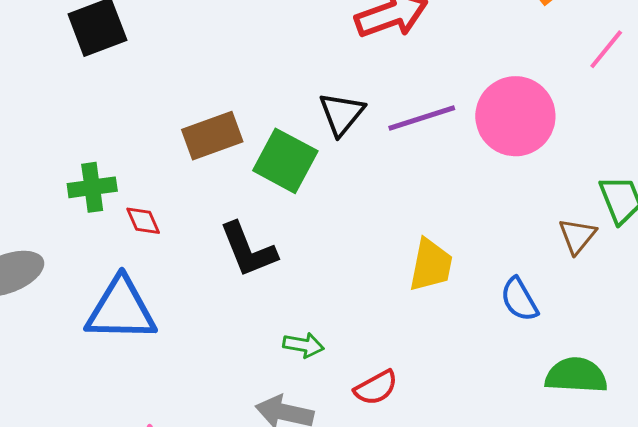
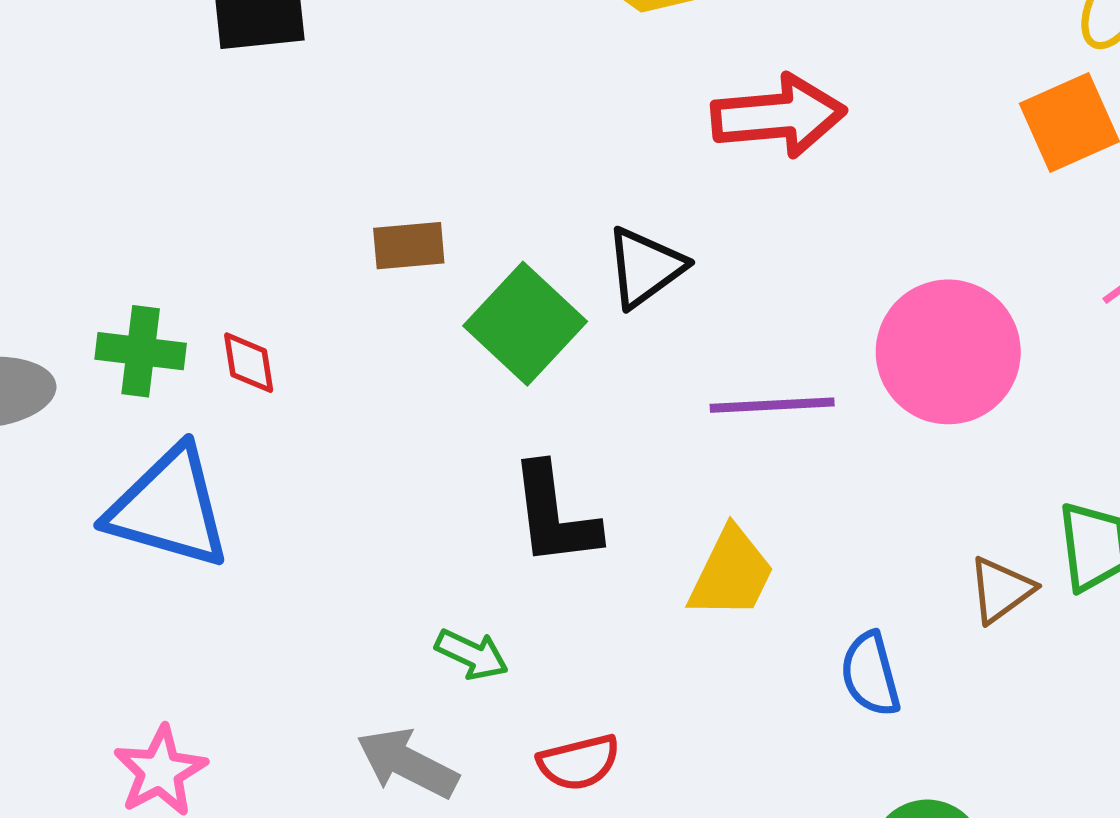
purple line: (422, 118) -> (772, 405), moved
brown rectangle: (212, 136) -> (409, 246), size x0.7
green cross: (92, 187) -> (141, 351), moved
black L-shape: (248, 250) -> (554, 515), moved

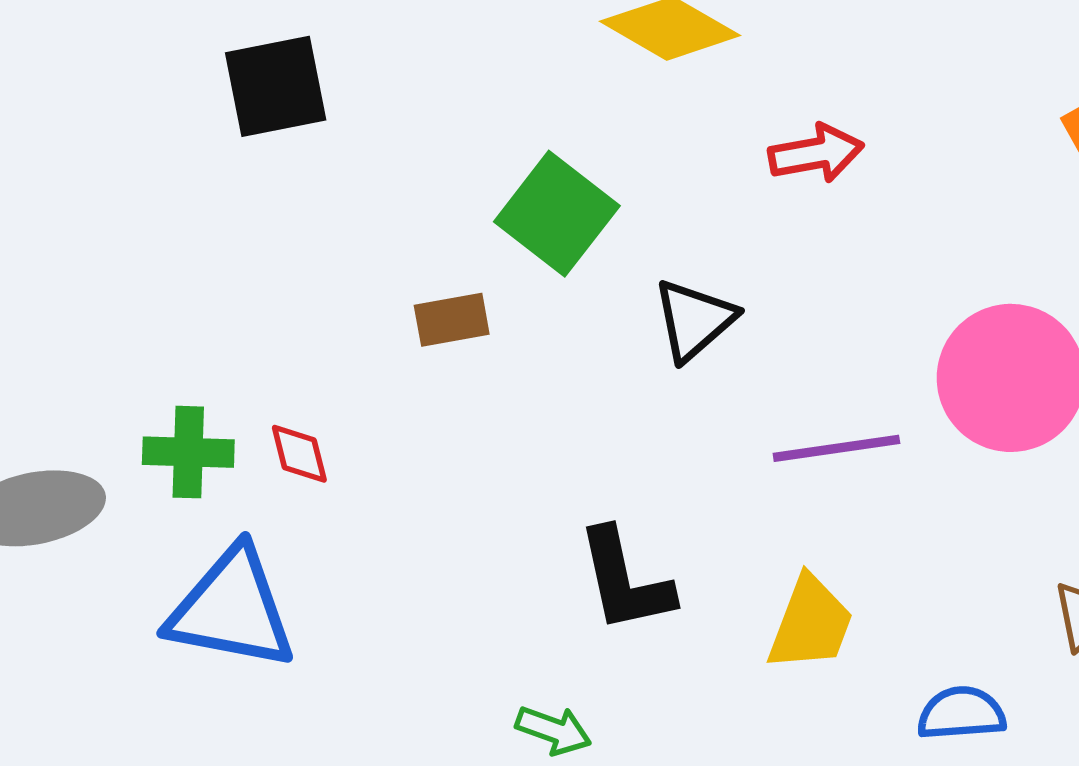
red arrow: (778, 116) -> (816, 153), size x0.7
green square: (525, 324) -> (557, 214), moved
blue semicircle: (870, 674) -> (961, 713), turned 106

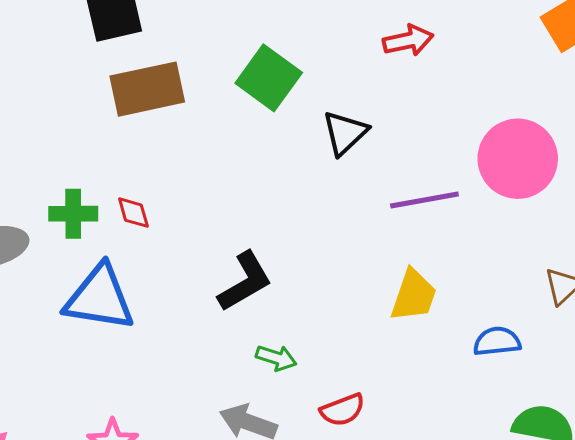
brown rectangle: (452, 320) -> (147, 89), moved, size x1.8
black L-shape: (625, 581) -> (245, 282), moved, turned -106

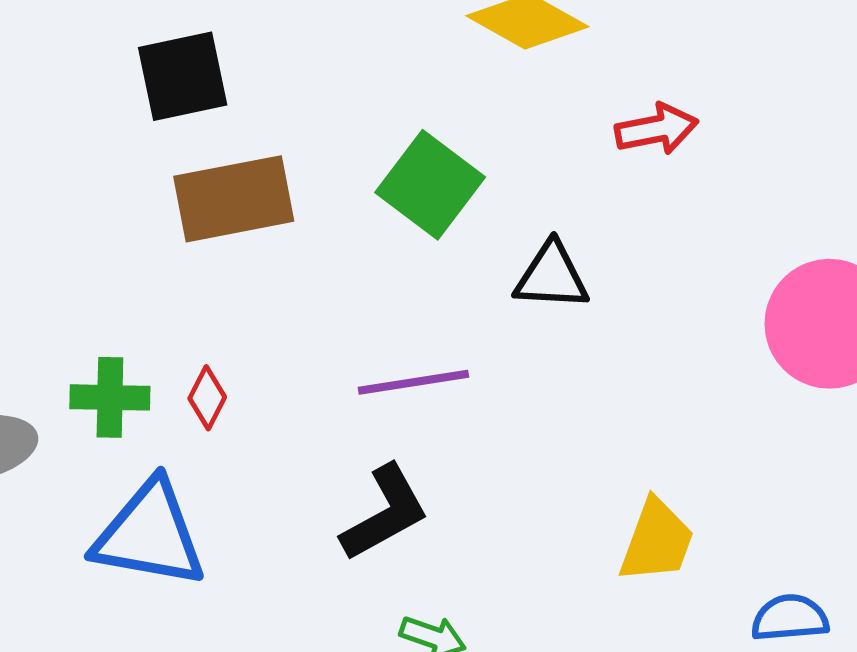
black triangle: (345, 133) -> (552, 276), turned 45
purple line: (424, 200) -> (413, 382), moved
red diamond: (133, 213) -> (207, 398), turned 42

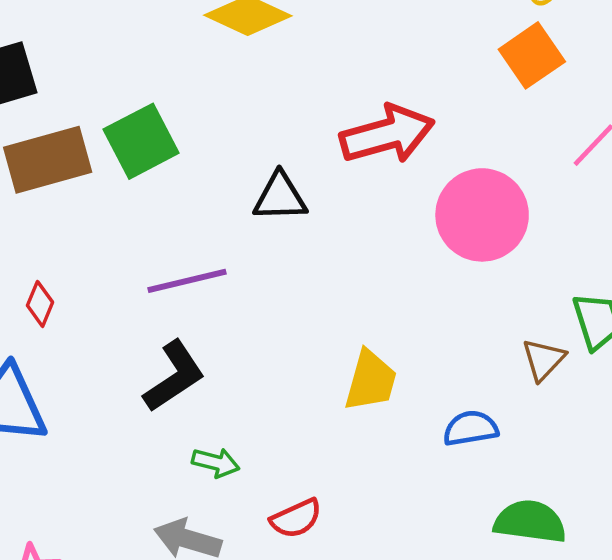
red arrow: (657, 129) -> (387, 134), moved, size x1.6
green square: (430, 185) -> (141, 141), moved, turned 30

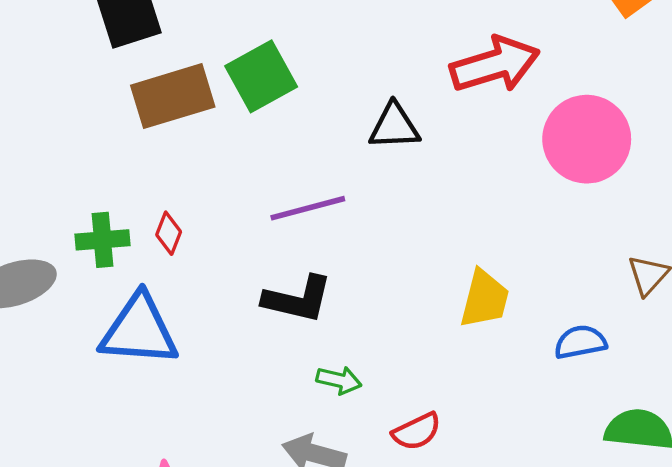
black L-shape: (174, 376) -> (298, 299), turned 48

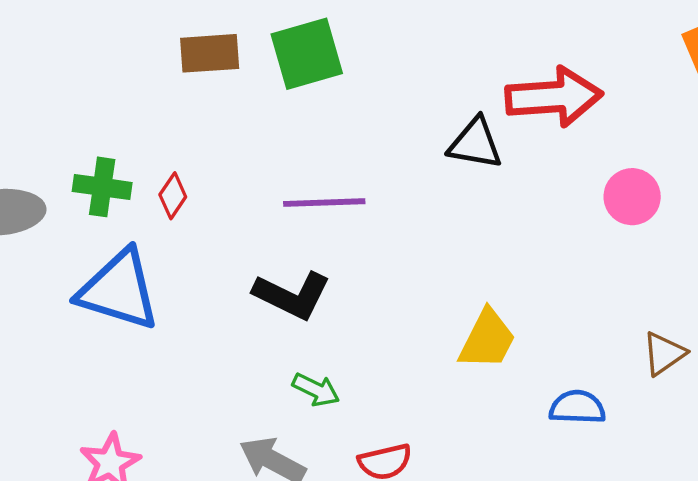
brown rectangle: (173, 96) -> (210, 53), size x0.7
black triangle: (394, 126) -> (475, 143), moved
pink circle: (587, 139) -> (632, 197), size x0.6

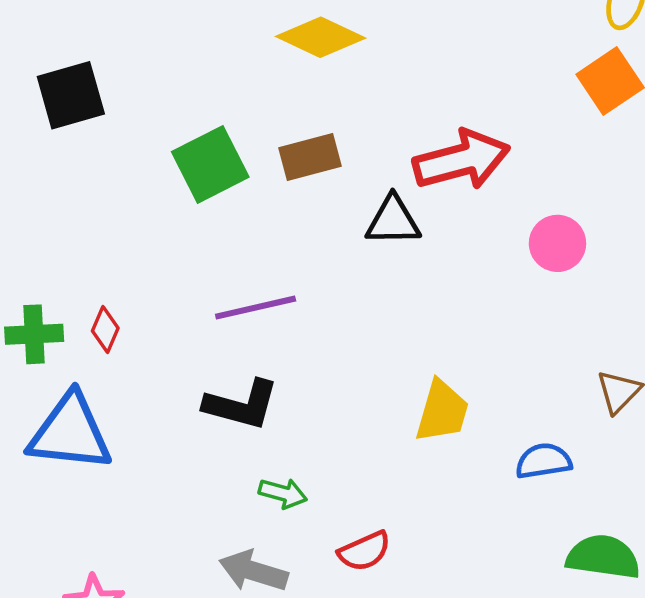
brown rectangle: (210, 53) -> (310, 157), moved

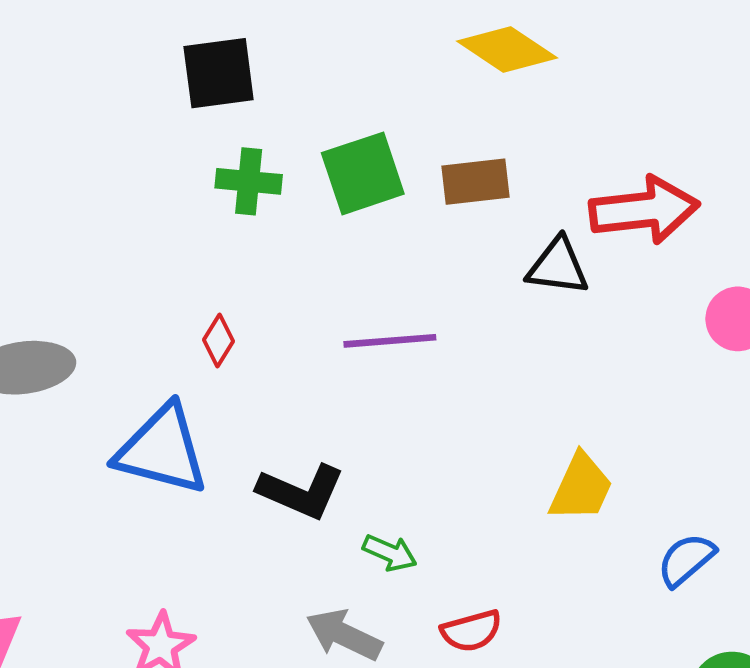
green cross: (34, 334) -> (249, 181), moved
black L-shape: (241, 405) -> (301, 492), moved
blue semicircle: (543, 461) -> (686, 560), turned -40

